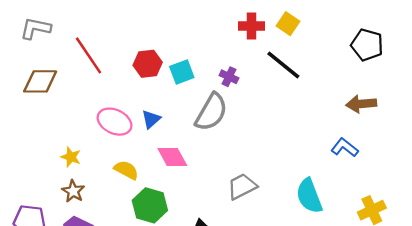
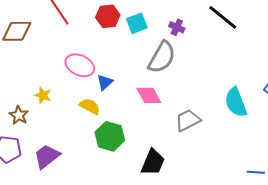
blue triangle: (151, 119) -> (105, 82), moved
pink diamond: (172, 157) -> (149, 95), moved
brown star: (73, 191) -> (19, 115), moved
cyan semicircle: (309, 196) -> (236, 102), moved

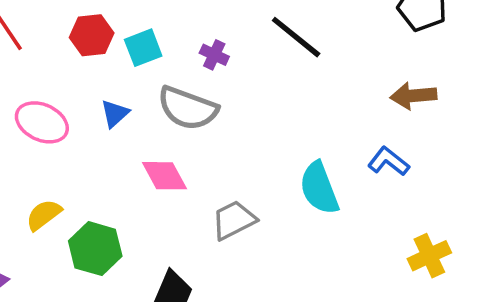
gray semicircle: (162, 57) -> (188, 108), turned 80
blue triangle: (105, 82) -> (115, 113), moved
yellow semicircle: (90, 106) -> (44, 215), moved, turned -65

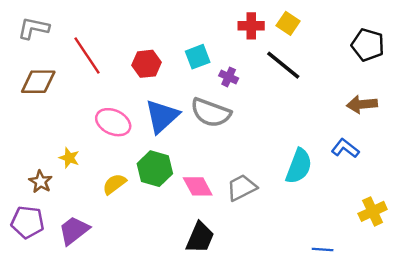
cyan square: (143, 48) -> (198, 57), moved
blue triangle: (115, 113) -> (162, 116), size x1.8
pink diamond: (165, 176) -> (198, 186), moved
cyan semicircle: (319, 188) -> (299, 166), turned -138
green hexagon: (95, 249) -> (155, 169), moved

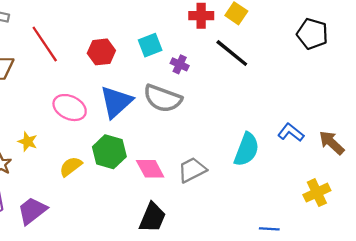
brown arrow: (362, 104) -> (332, 143), moved, turned 48

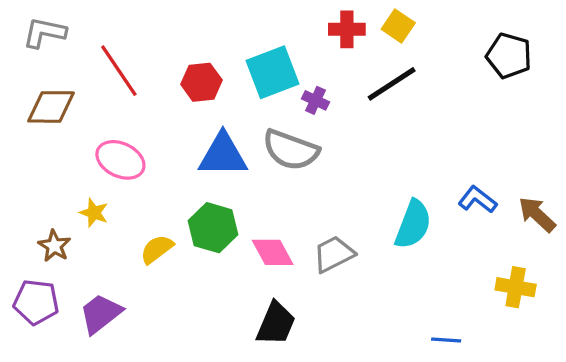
cyan square: (150, 45) -> (273, 72), size x1.5
black line: (232, 53) -> (392, 84), turned -72
blue triangle: (116, 102) -> (223, 155), turned 42
pink ellipse: (70, 108) -> (120, 160), moved
yellow cross: (317, 193) -> (516, 287), turned 35

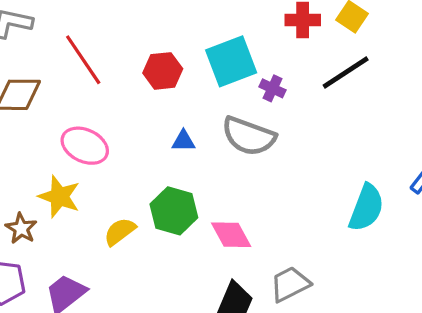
blue triangle: (223, 155) -> (183, 141), size x0.5
yellow star: (94, 213) -> (59, 197), size x1.5
gray trapezoid: (334, 254) -> (290, 284), moved

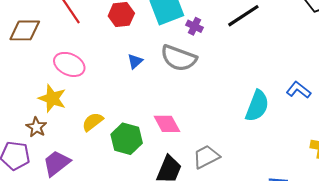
blue triangle: (183, 141) -> (135, 61), turned -42
green hexagon: (174, 211) -> (127, 139), moved
brown star: (21, 228) -> (36, 127), moved

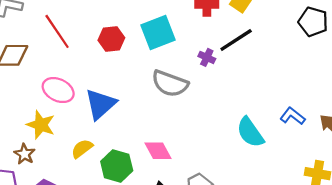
purple cross: (195, 26) -> (207, 57), moved
blue triangle: (135, 61) -> (100, 104), moved, size x2.0
cyan semicircle: (257, 106) -> (250, 132), turned 124

